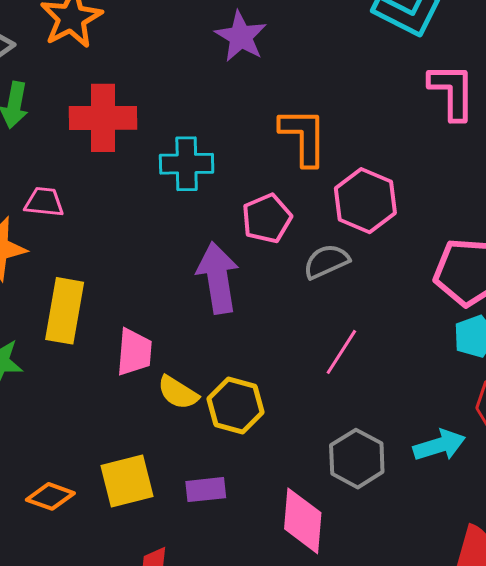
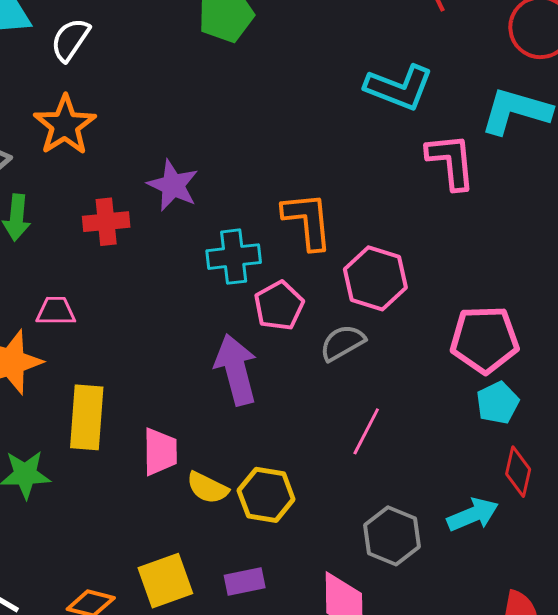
purple star: (241, 36) -> (173, 185), moved
red cross: (103, 118) -> (106, 222), size x0.7
cyan cross: (187, 164) -> (234, 257), moved

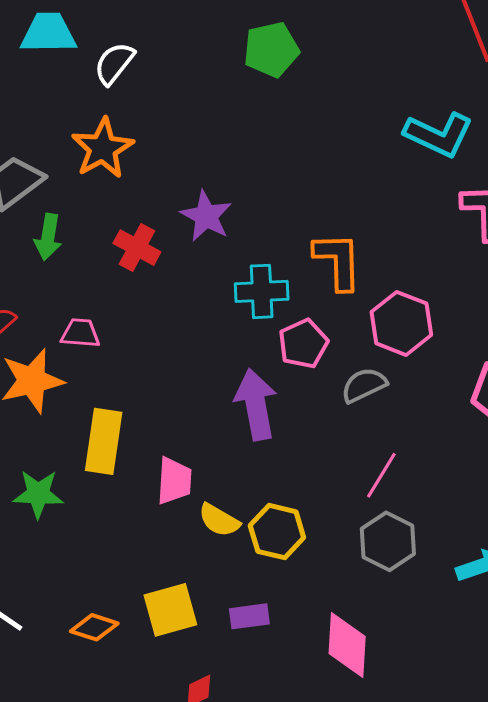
red cross: (106, 222) -> (137, 248), turned 30
gray hexagon: (392, 536) -> (388, 541), moved

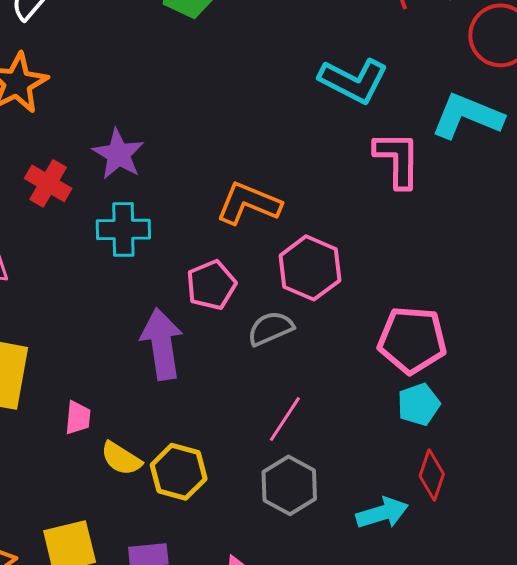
orange L-shape: (338, 261) -> (249, 203), turned -68
cyan cross: (262, 291) -> (123, 229), moved
pink trapezoid: (174, 481) -> (78, 418), size x0.7

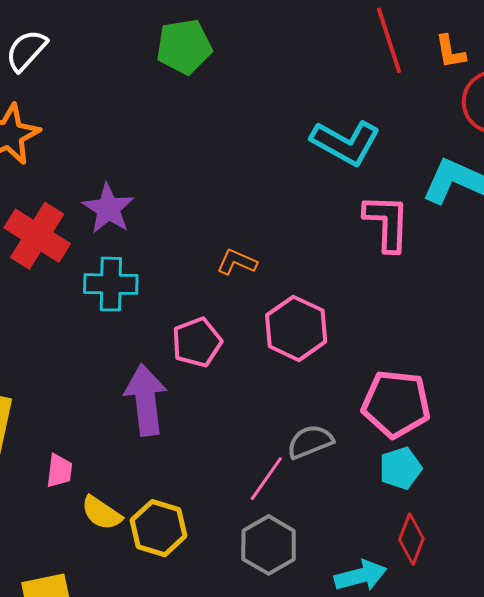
red cross: (48, 183) -> (37, 236), size x1.4
orange L-shape: (249, 203) -> (237, 262), size x0.6
gray semicircle: (271, 328) -> (310, 442), moved

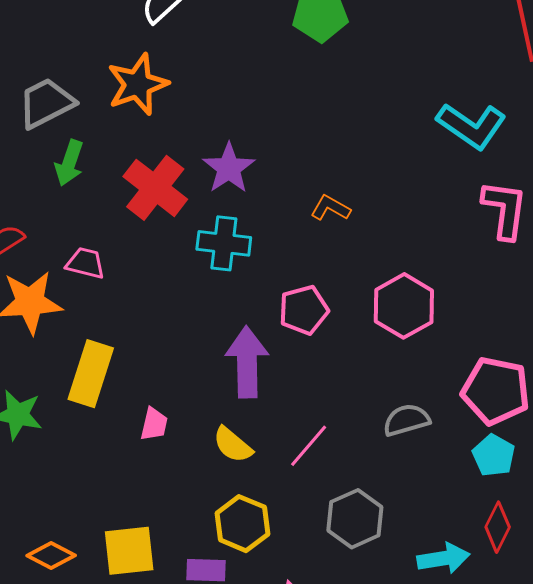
orange L-shape: (237, 262) -> (330, 208), moved
cyan pentagon: (400, 468) -> (494, 455), turned -30
pink line: (266, 479) -> (309, 446), moved
yellow semicircle: (101, 513) -> (233, 445), moved
yellow hexagon: (159, 528) -> (242, 524), moved

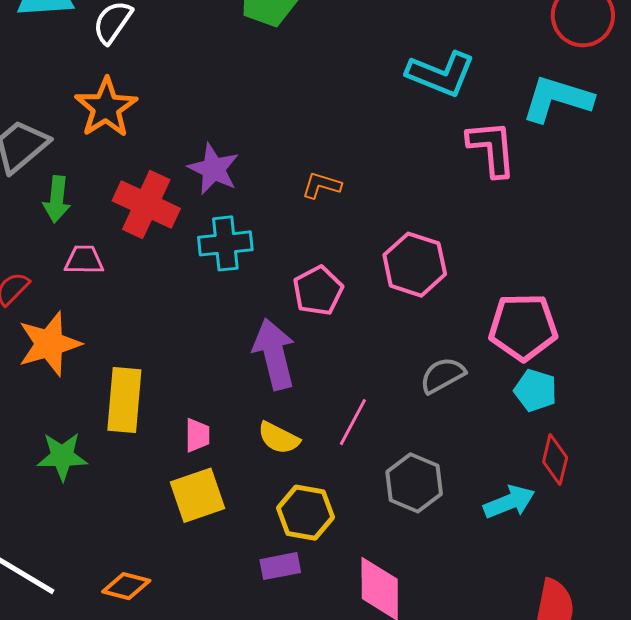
pink trapezoid: (85, 263) -> (84, 260), moved
yellow square: (129, 551) -> (197, 495), moved

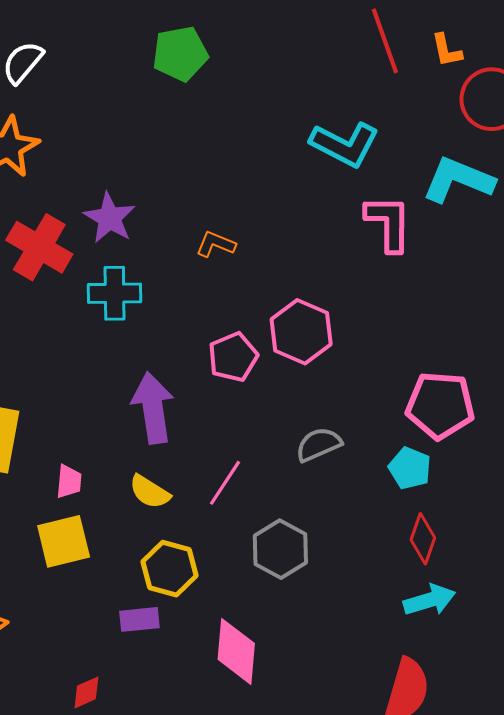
pink pentagon: (318, 291) -> (233, 357), moved
pink pentagon: (523, 327) -> (440, 405), moved
cyan arrow: (509, 502) -> (429, 600), moved

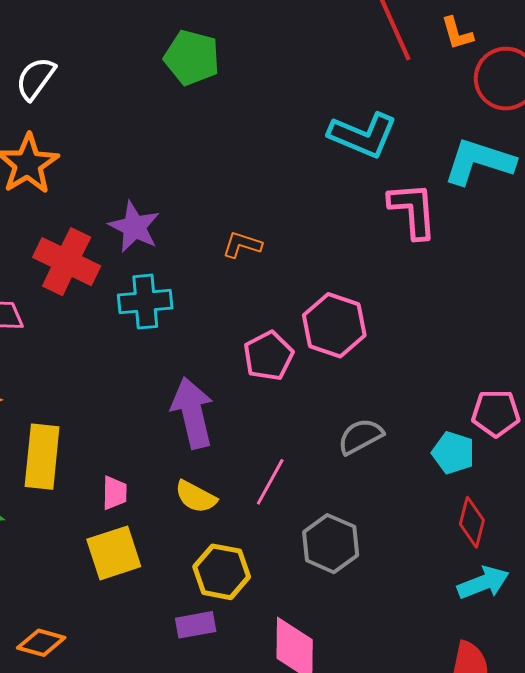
green pentagon: (180, 54) -> (192, 58), turned 30
pink pentagon: (440, 405) -> (496, 413), moved, size x0.7

